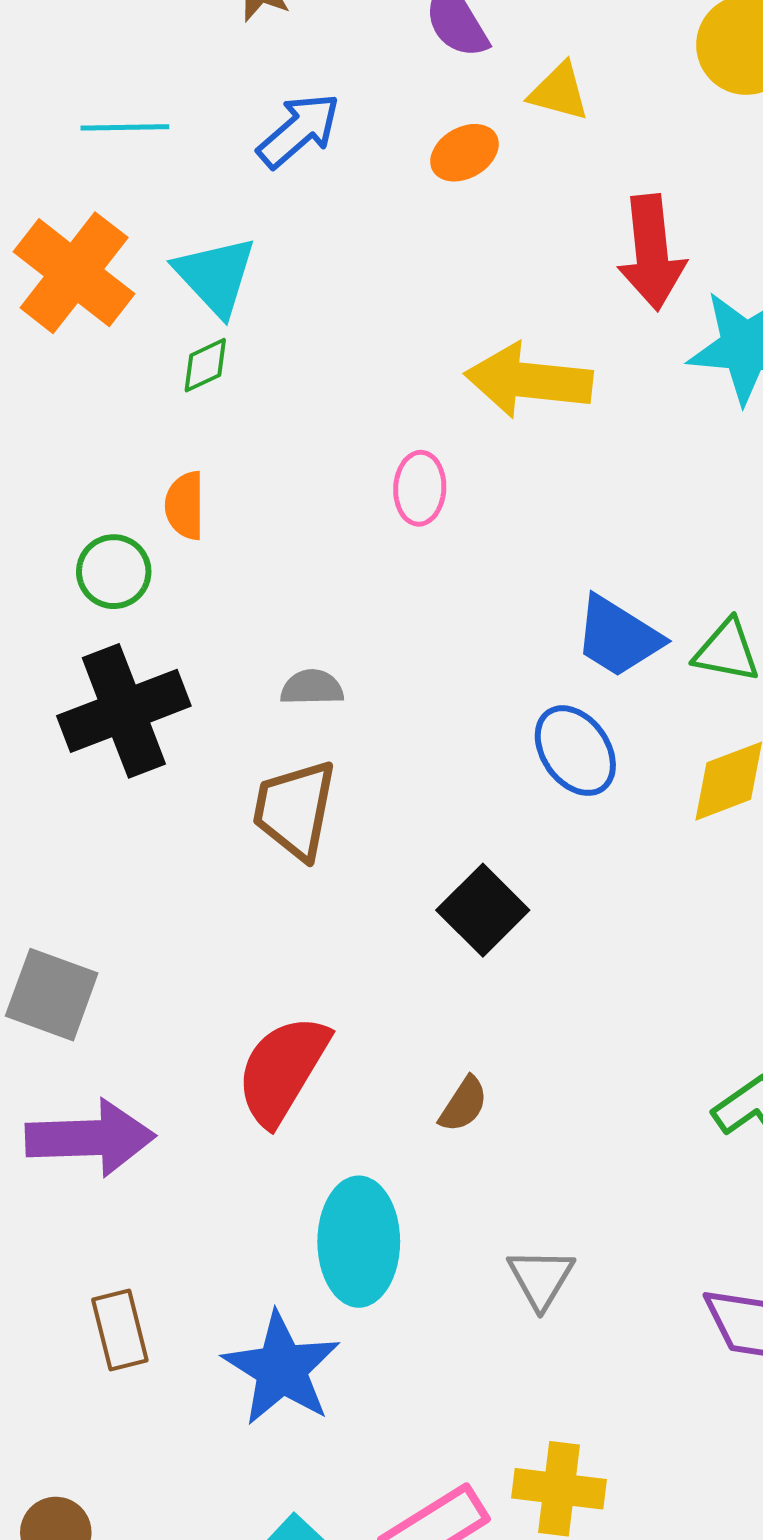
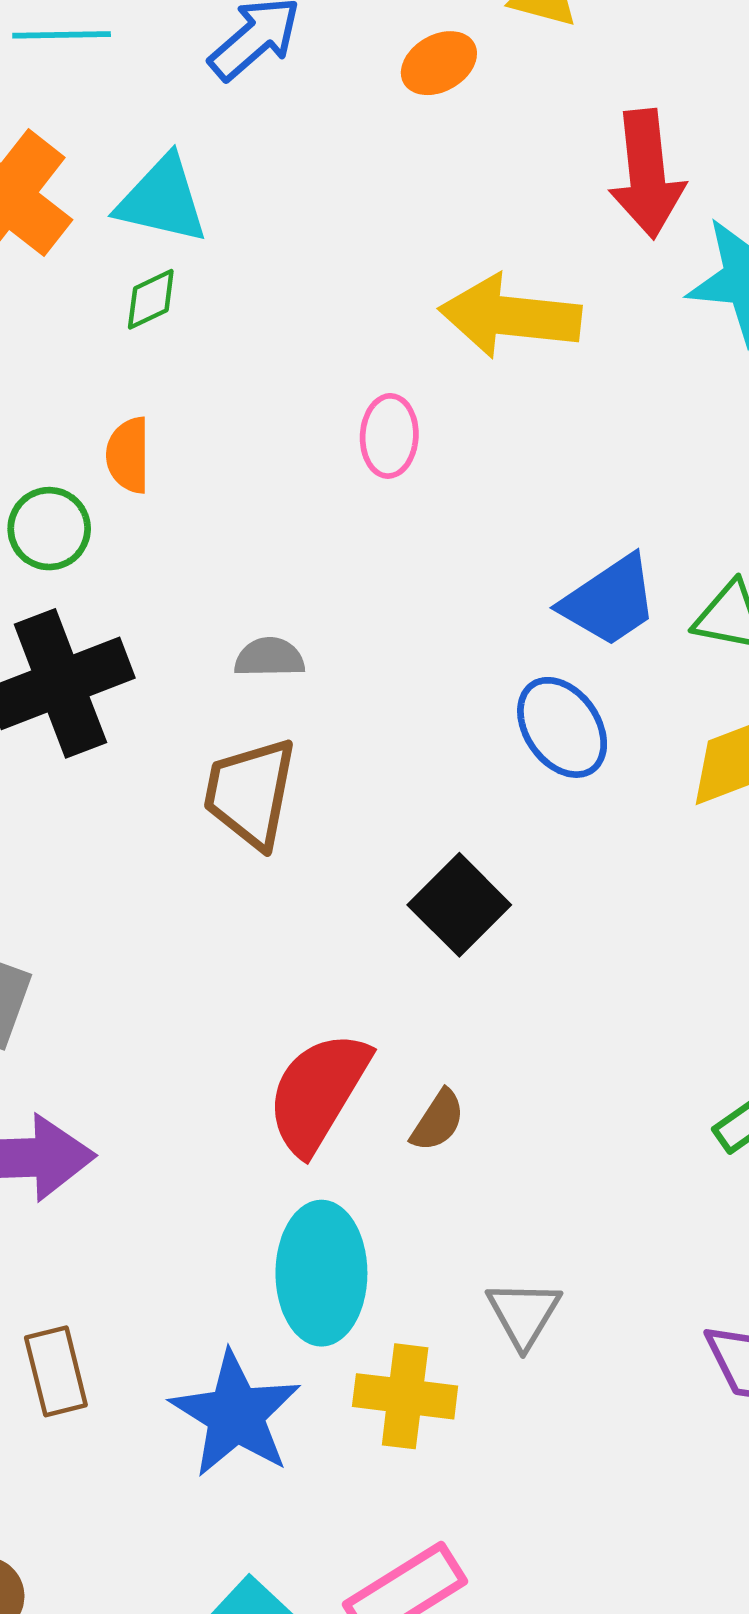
cyan triangle: (215, 276) -> (162, 200), turned -34
blue trapezoid: (618, 637) -> (610, 601), turned -66
red semicircle: (282, 1070) -> (318, 1092), moved
yellow cross: (559, 1489) -> (405, 1396), moved

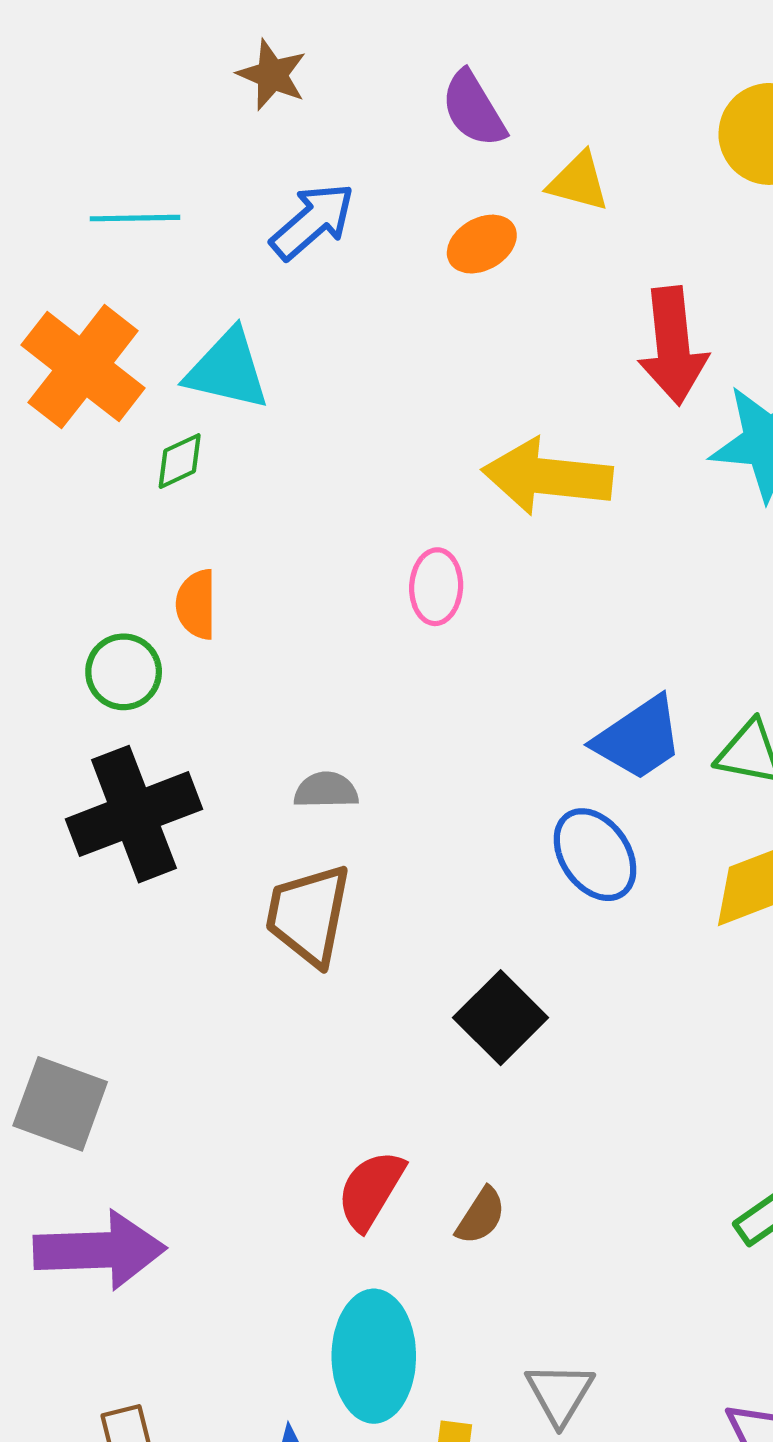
green diamond: (151, 299) -> (180, 461), moved
red semicircle: (318, 1092) -> (371, 1190), size x0.7

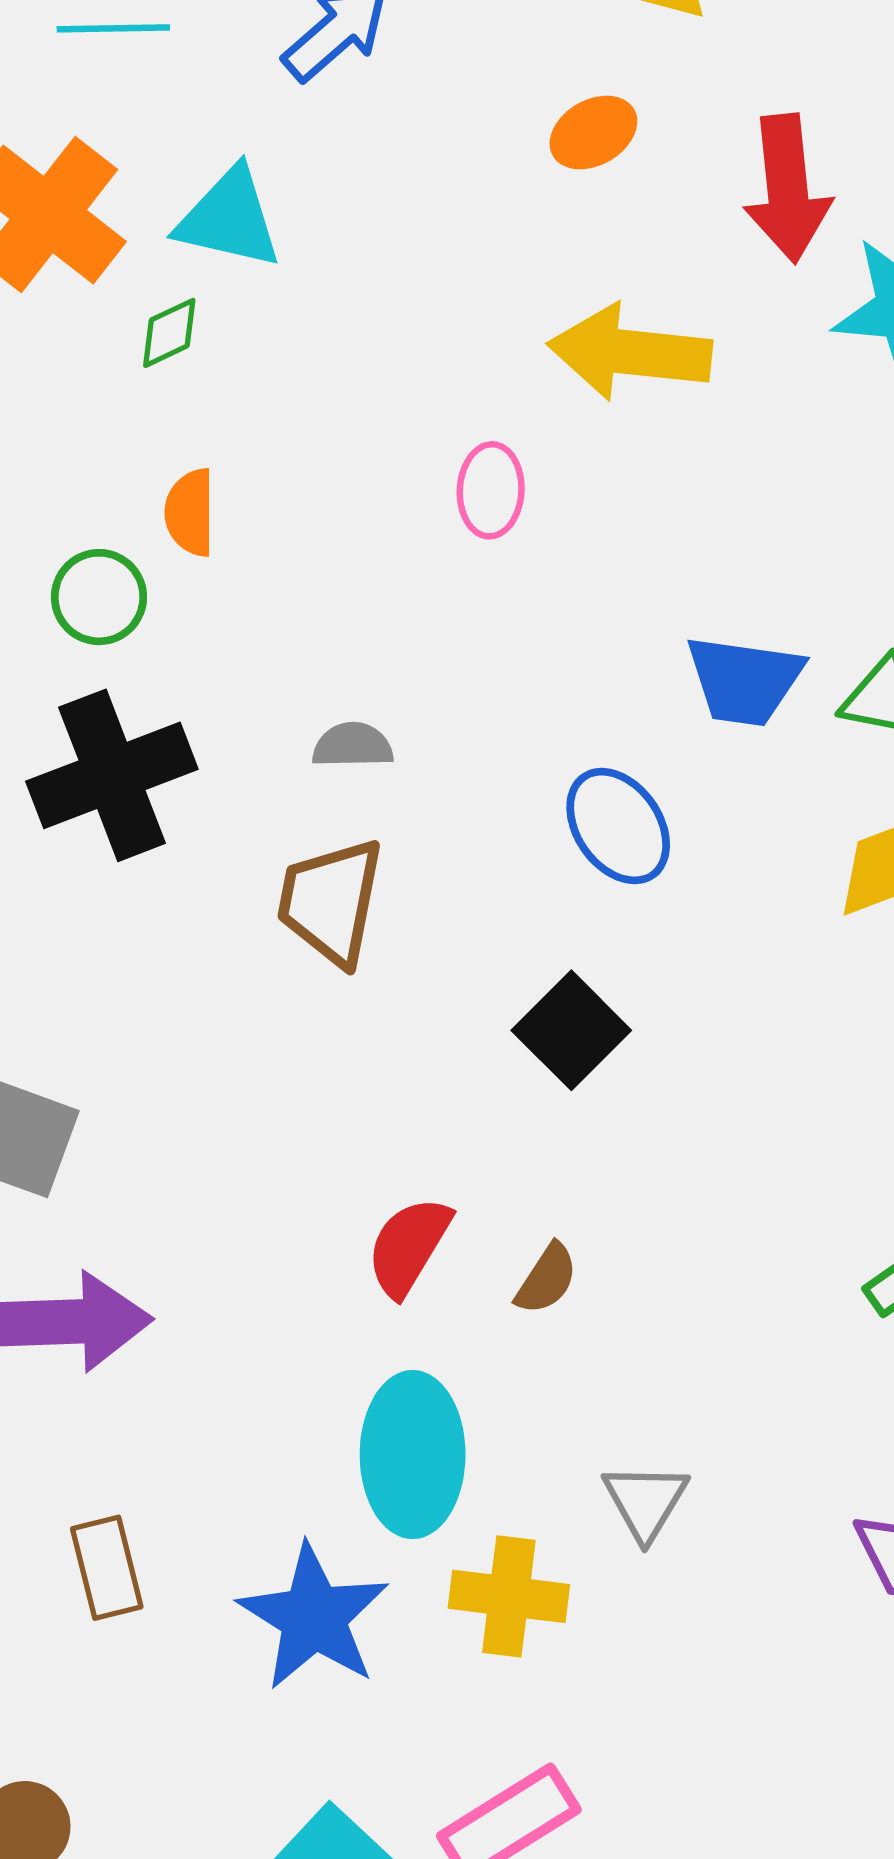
orange ellipse: (482, 244) -> (593, 133), moved
blue trapezoid: (639, 738) -> (744, 680), turned 42
blue ellipse: (595, 855) -> (618, 826), moved

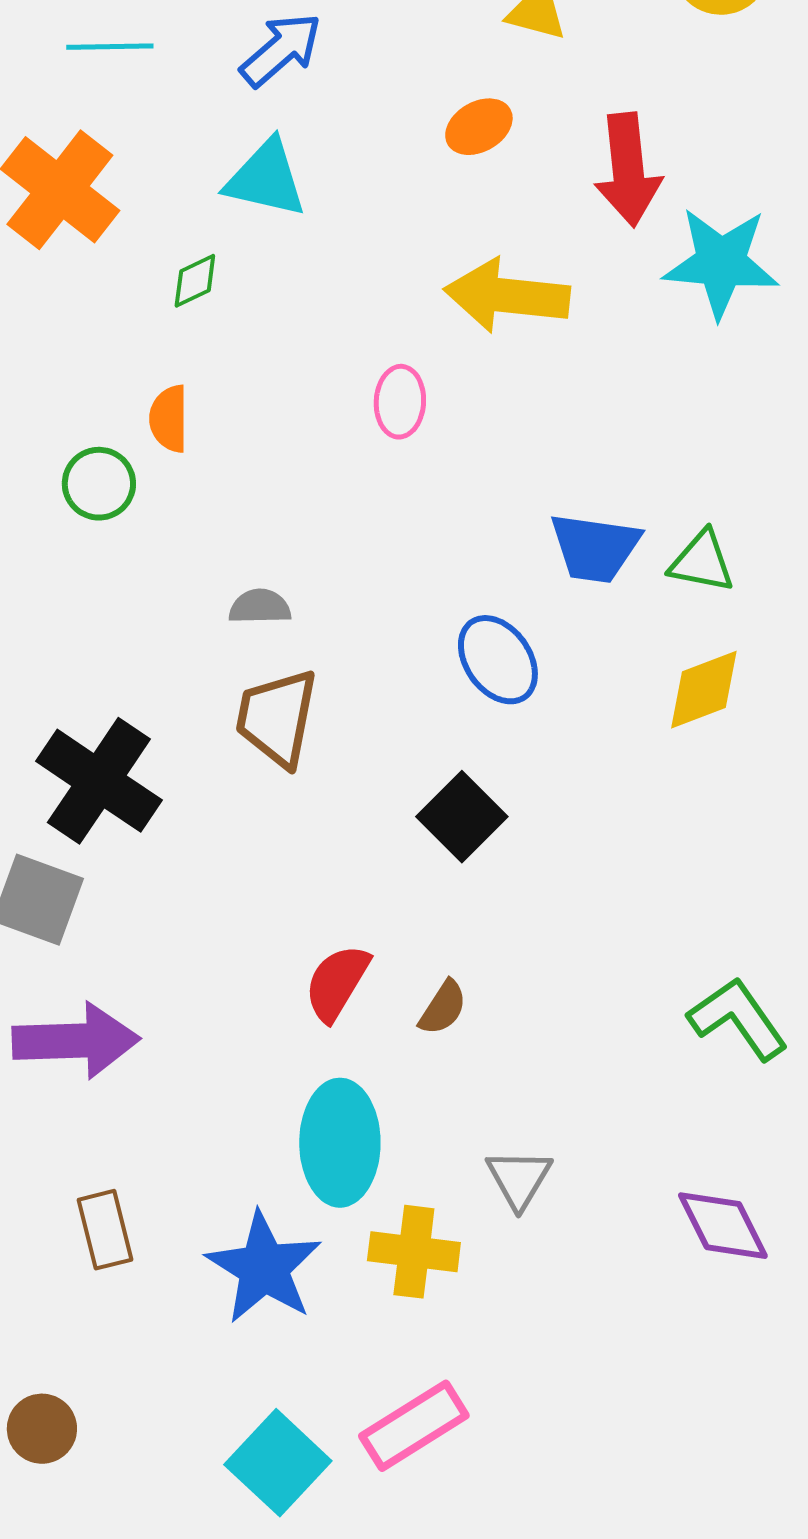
cyan triangle: (229, 218) -> (266, 179), moved
green diamond: (169, 333) -> (195, 281), moved
gray semicircle: (353, 745) -> (260, 607), moved
black cross: (112, 775) -> (99, 781), moved, turned -35

